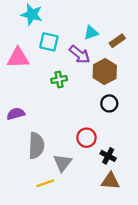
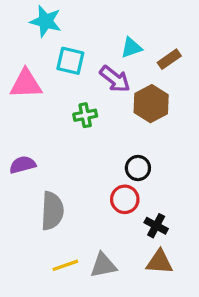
black circle: (109, 103) -> (138, 168), moved
gray triangle: (63, 163) -> (103, 265), moved, turned 42

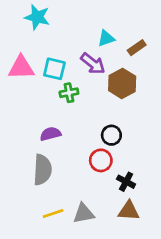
cyan square: (70, 61) -> (54, 69), moved
purple semicircle: (23, 165) -> (50, 134), moved

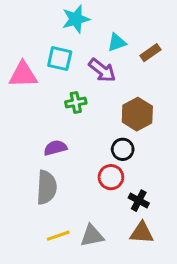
cyan star: (37, 17) -> (76, 19), moved, turned -30
cyan square: (54, 69) -> (60, 59), moved
brown hexagon: (122, 83) -> (137, 114), moved

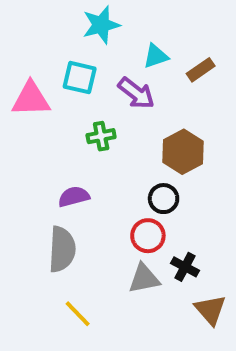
brown triangle: (142, 233) -> (210, 310), moved, turned 45
yellow line: (58, 236) -> (78, 314), turned 65
gray triangle: (92, 236) -> (144, 279), moved

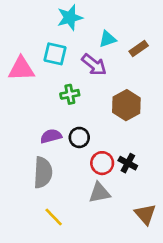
black circle: (164, 199) -> (79, 137), moved
black cross: (185, 267) -> (128, 163), moved

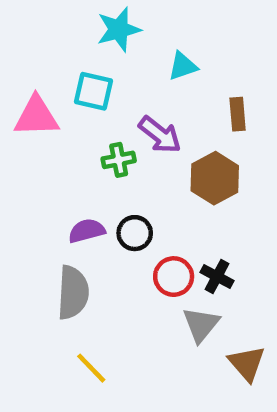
brown rectangle: (139, 48) -> (238, 114), moved, turned -60
purple arrow: (94, 65) -> (160, 135), moved
gray triangle: (99, 193) -> (201, 325), moved, turned -40

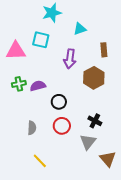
purple arrow: (160, 135) -> (70, 59), turned 60
green cross: (119, 160) -> (19, 84), moved
purple semicircle: (87, 231) -> (38, 86), moved
red circle: (174, 277) -> (62, 126), moved
gray semicircle: (73, 293) -> (32, 128), size x0.6

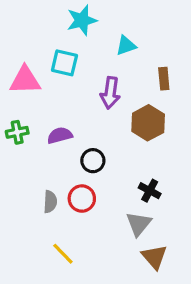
green cross: (19, 84) -> (17, 132), moved
red circle: (62, 126) -> (82, 199), moved
brown triangle: (108, 159) -> (154, 257), moved

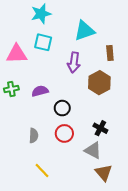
cyan star: (82, 20) -> (41, 14), moved
cyan triangle: (126, 46) -> (84, 31), size x1.5
red circle: (82, 199) -> (64, 133), moved
gray triangle: (139, 224) -> (93, 150), turned -42

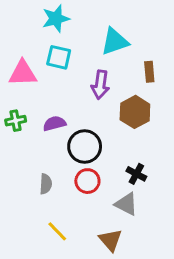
black circle: (62, 108) -> (85, 147), size x1.5
brown triangle: (104, 173) -> (110, 240), moved

